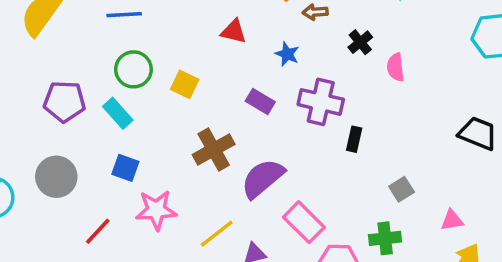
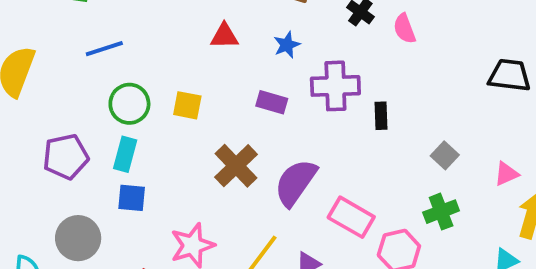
blue star: (287, 54) -> (287, 45), turned -30
cyan rectangle: (118, 113) -> (125, 154), turned 72
blue square: (125, 168) -> (132, 198), moved

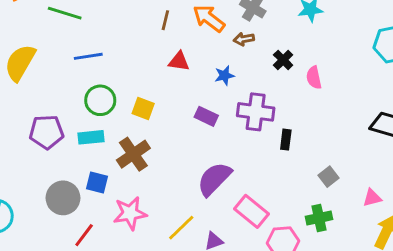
cyan rectangle: (125, 154) -> (91, 137), turned 60
brown cross: (236, 166) -> (133, 154), moved
blue square: (132, 198) -> (97, 182), moved
gray circle: (78, 238) -> (63, 198), moved

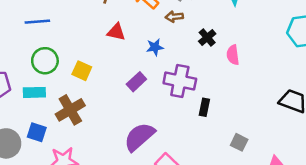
purple rectangle: (206, 116) -> (136, 82), turned -72
gray square: (329, 177) -> (239, 142), turned -30

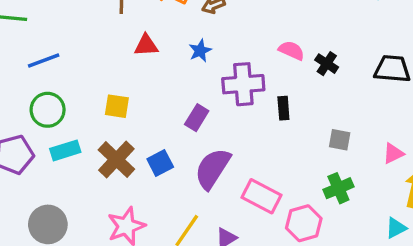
black cross: (207, 38) -> (327, 64), moved
pink semicircle: (233, 55) -> (292, 50), moved, turned 138
green circle: (45, 61) -> (48, 110), moved
purple rectangle: (136, 82) -> (197, 118), moved
blue square: (37, 132) -> (160, 163), moved, turned -30

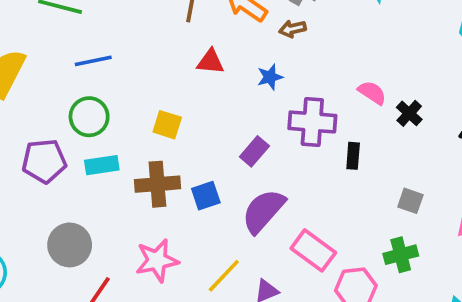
brown cross: (116, 159) -> (157, 184), turned 33

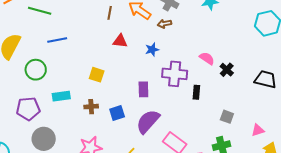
green circle: (89, 117) -> (36, 70), moved
purple rectangle: (254, 151) -> (143, 89), turned -42
purple pentagon: (44, 161) -> (28, 109), moved
brown cross: (157, 184) -> (91, 107), size x0.6

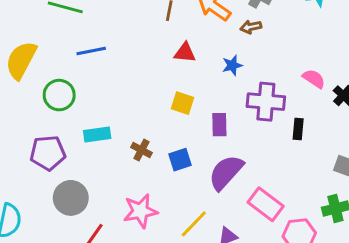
yellow square: (97, 75) -> (183, 103), moved
brown cross: (91, 107) -> (142, 150), turned 32

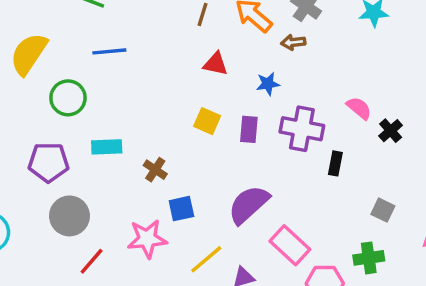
purple rectangle: (219, 125) -> (249, 129), moved
blue square: (180, 160) -> (181, 209), moved

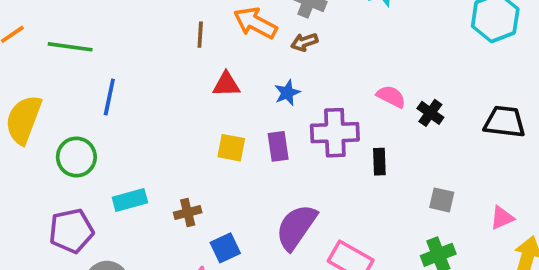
blue line: (109, 51) -> (109, 97), turned -60
brown cross: (155, 170) -> (188, 213), turned -35

